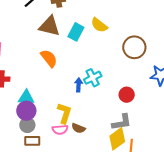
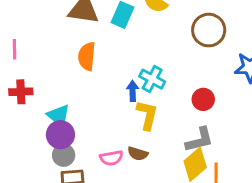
orange semicircle: (49, 58) -> (87, 56), turned -132
cyan cross: (93, 78) -> (152, 79), turned -30
cyan triangle: (26, 98) -> (59, 116), turned 42
yellow L-shape: (64, 113) -> (147, 115), moved

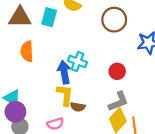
blue arrow: (133, 91) -> (64, 72), size x1.5
yellow L-shape: (147, 115) -> (65, 95), moved
brown semicircle: (138, 154) -> (78, 107), moved

